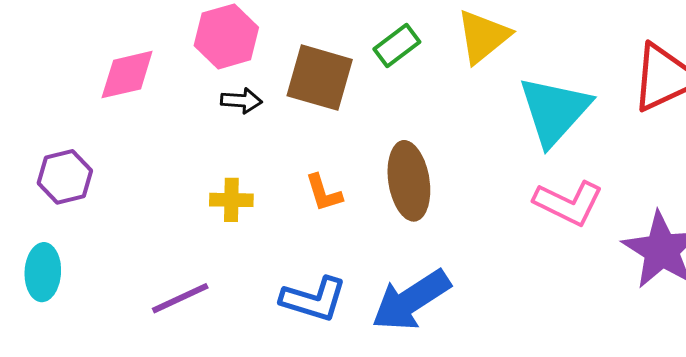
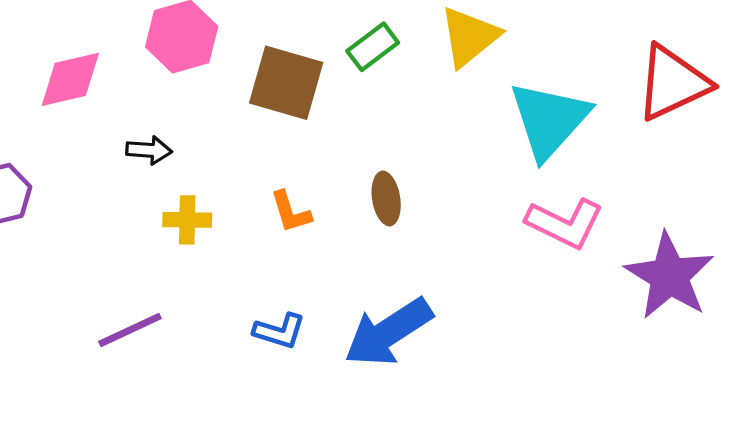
black arrow: (241, 101) -> (149, 150), moved
brown ellipse: (409, 181) -> (386, 199), size x0.6
blue L-shape: (314, 299) -> (279, 331), size x0.7

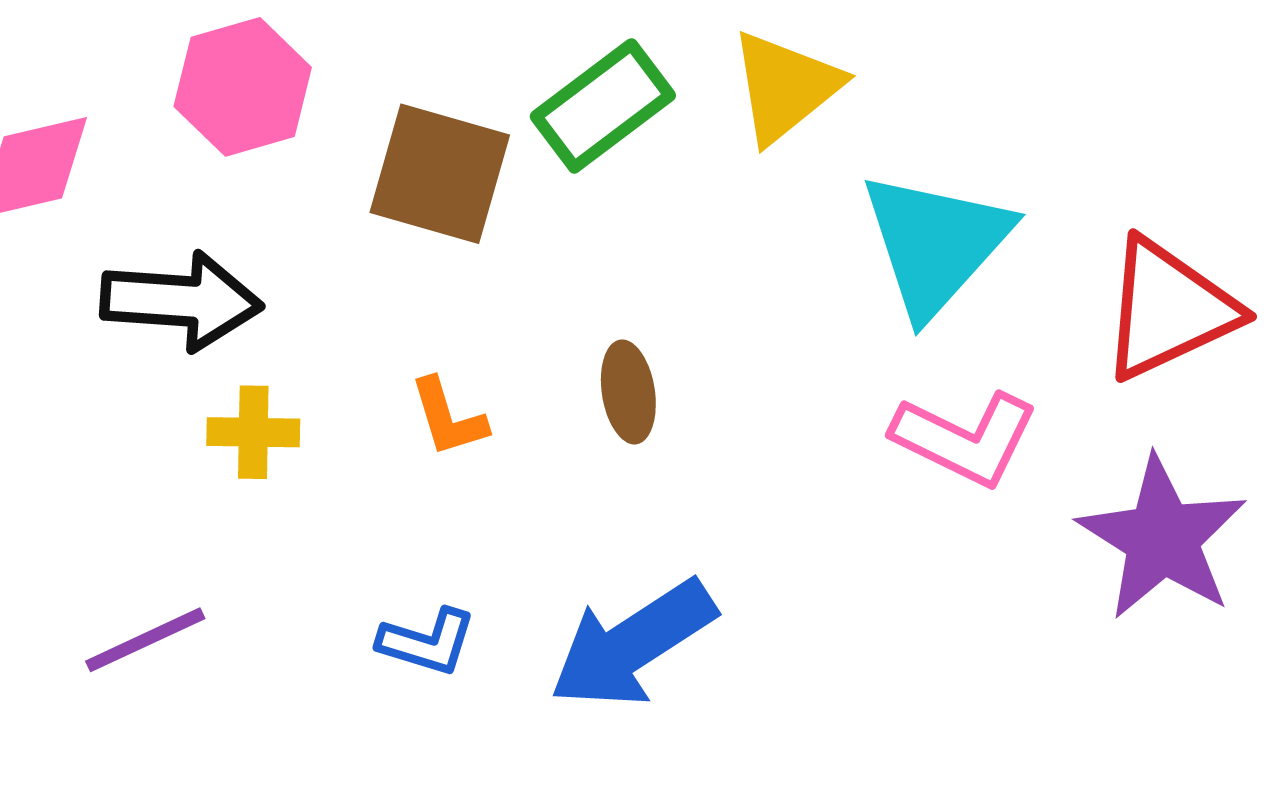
green rectangle: (373, 47) -> (603, 106), size x1.4
red triangle: (673, 83) -> (1169, 309), moved
black arrow: (149, 150) -> (181, 301), size x1.8

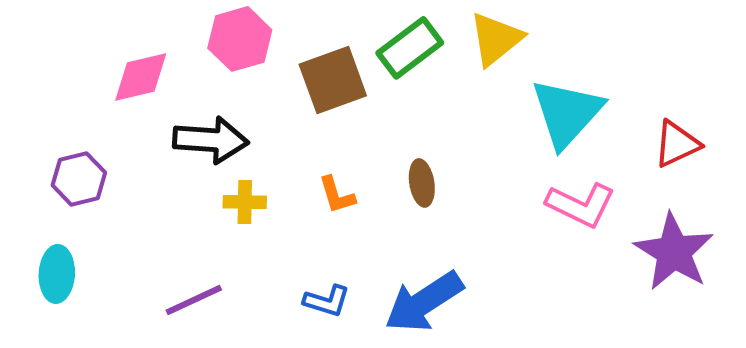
brown square: (440, 174) -> (333, 80), turned -36
red triangle: (1169, 309) -> (677, 144), size x0.7

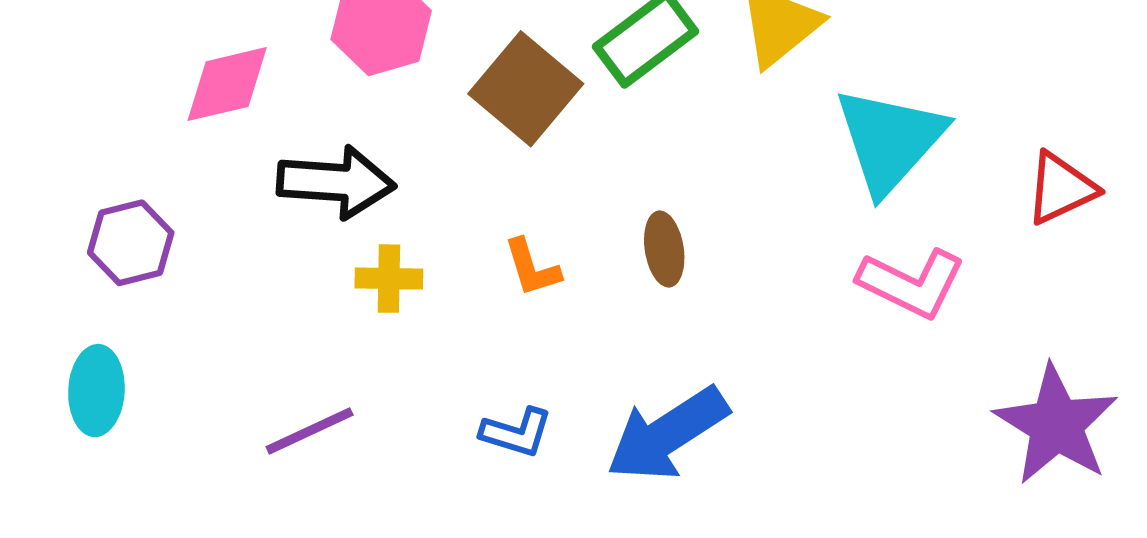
brown square: (333, 80) -> (526, 89), turned -30
purple star: (674, 252) -> (1056, 425), moved

